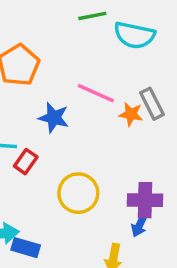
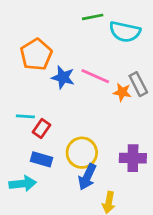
blue star: (54, 118) -> (63, 77), moved
blue arrow: (140, 225) -> (87, 177), moved, size x1.4
blue rectangle: (26, 248) -> (41, 159), moved

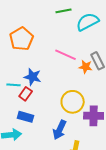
cyan semicircle: (125, 32) -> (88, 22), turned 140
blue star: (63, 77) -> (33, 77), moved
yellow circle: (82, 153) -> (73, 102), moved

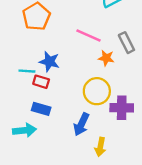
orange star: (86, 67) -> (106, 58), moved
red rectangle: (26, 94) -> (41, 82), turned 72

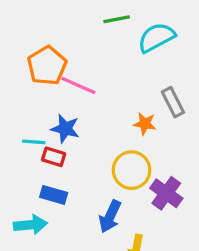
pink line: (89, 35) -> (78, 86), moved
purple cross: (122, 108) -> (166, 193), turned 35

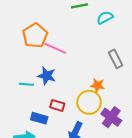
cyan semicircle: (156, 37) -> (105, 18), size x0.7
orange star: (145, 124) -> (98, 85), moved
red rectangle: (54, 157) -> (57, 105), moved

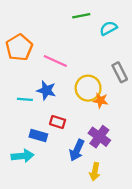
orange pentagon: (35, 36) -> (19, 47), moved
yellow circle: (89, 102) -> (88, 88), moved
purple cross: (111, 117) -> (99, 137), moved

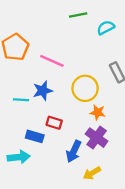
blue star: (46, 90) -> (43, 91), turned -30
orange star: (100, 101) -> (98, 112), moved
yellow arrow: (95, 172) -> (92, 173), turned 48

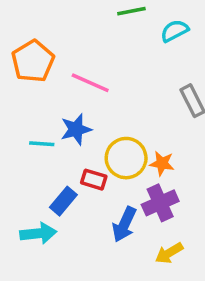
yellow circle: (85, 88) -> (126, 158), moved
blue rectangle: (35, 136) -> (63, 201), turned -66
purple cross: (97, 138) -> (160, 203), turned 30
yellow arrow: (92, 173) -> (169, 253), moved

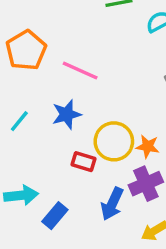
cyan line: (42, 144) -> (19, 121), moved, turned -55
blue rectangle: (63, 201) -> (55, 216), moved
cyan arrow: (38, 233) -> (21, 195), moved

